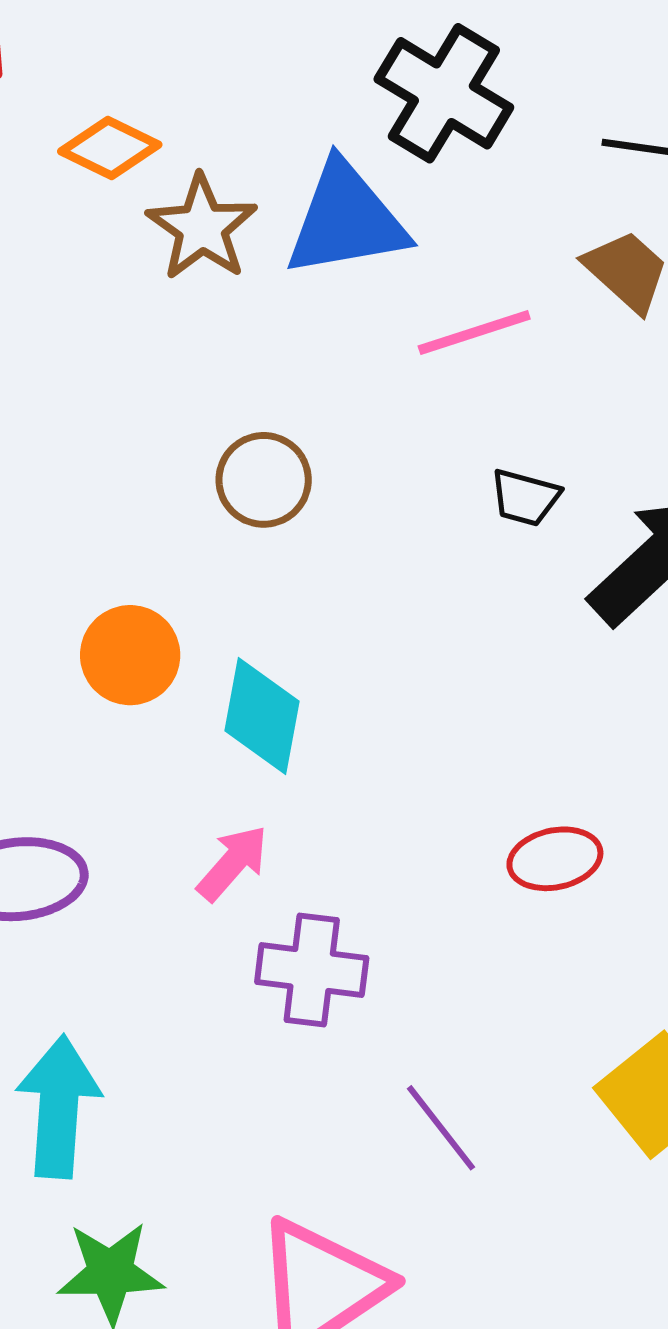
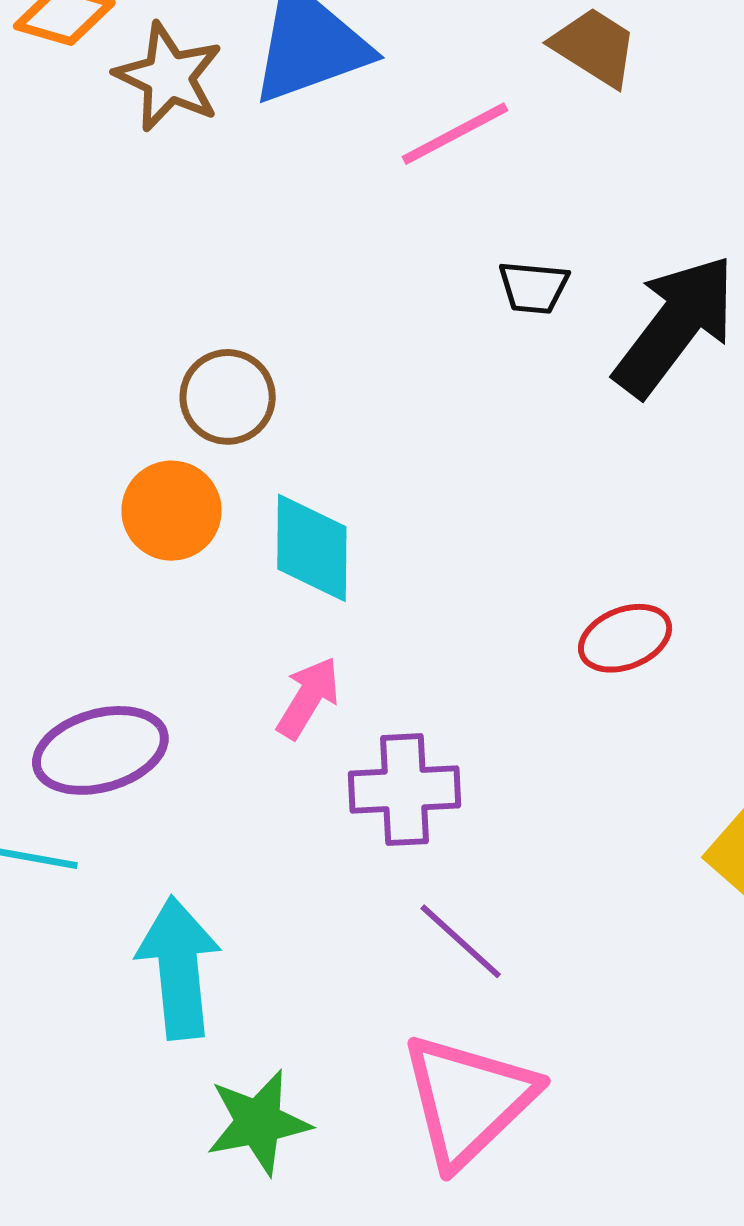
brown circle: (264, 480) -> (228, 397), moved
purple line: (441, 1128) -> (461, 941), moved

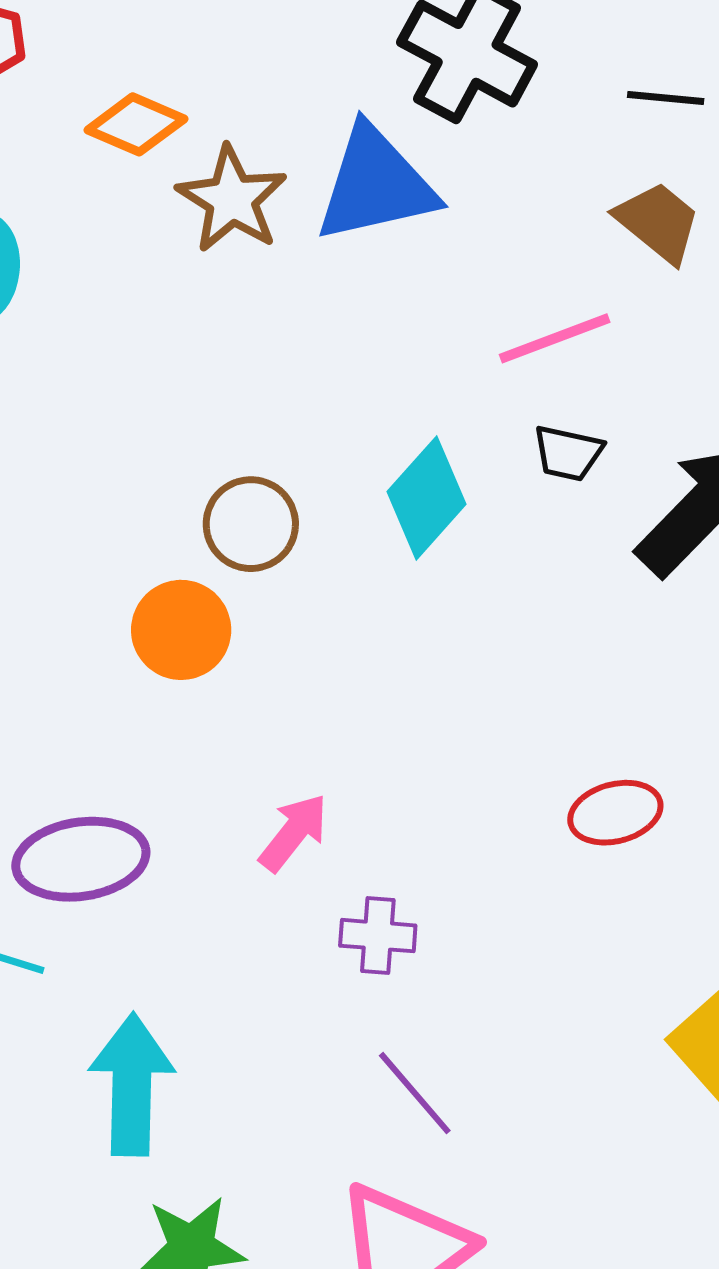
pink line: (455, 134) -> (555, 338), moved
cyan diamond: (312, 548) -> (427, 498), moved, turned 34
purple cross: (405, 790) -> (378, 936), size x0.7

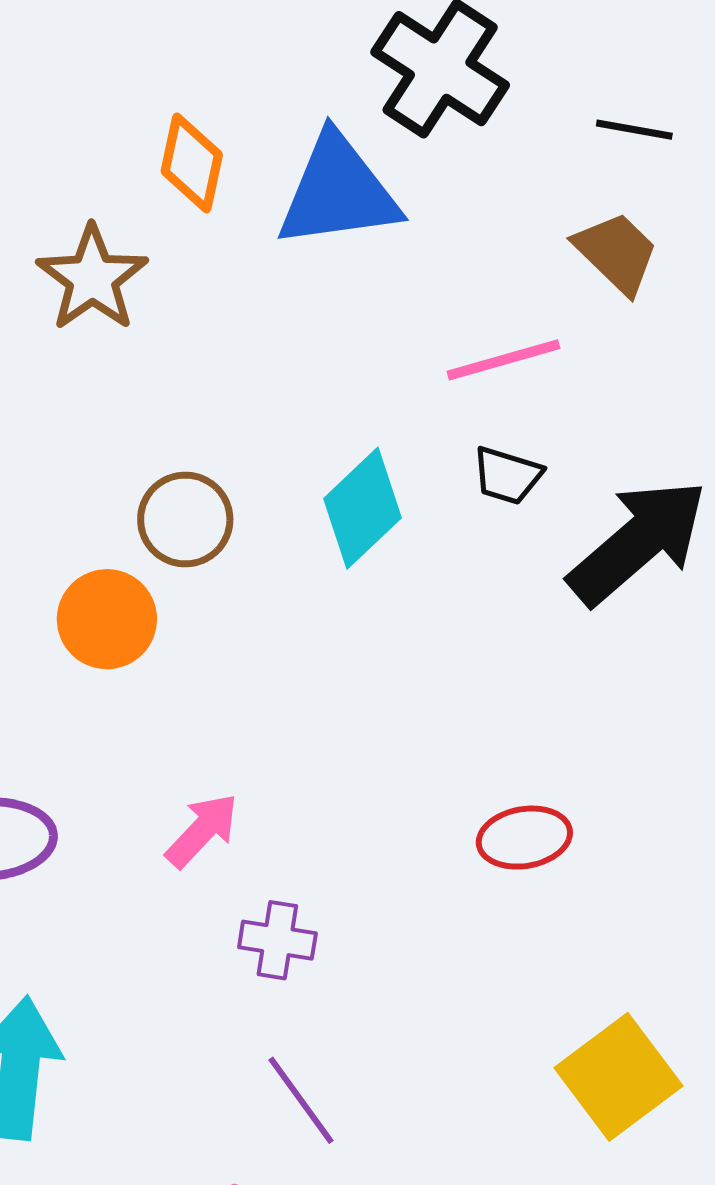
orange diamond: (136, 124) -> (192, 163), moved, turned 74
brown star: (232, 199) -> (92, 278), moved

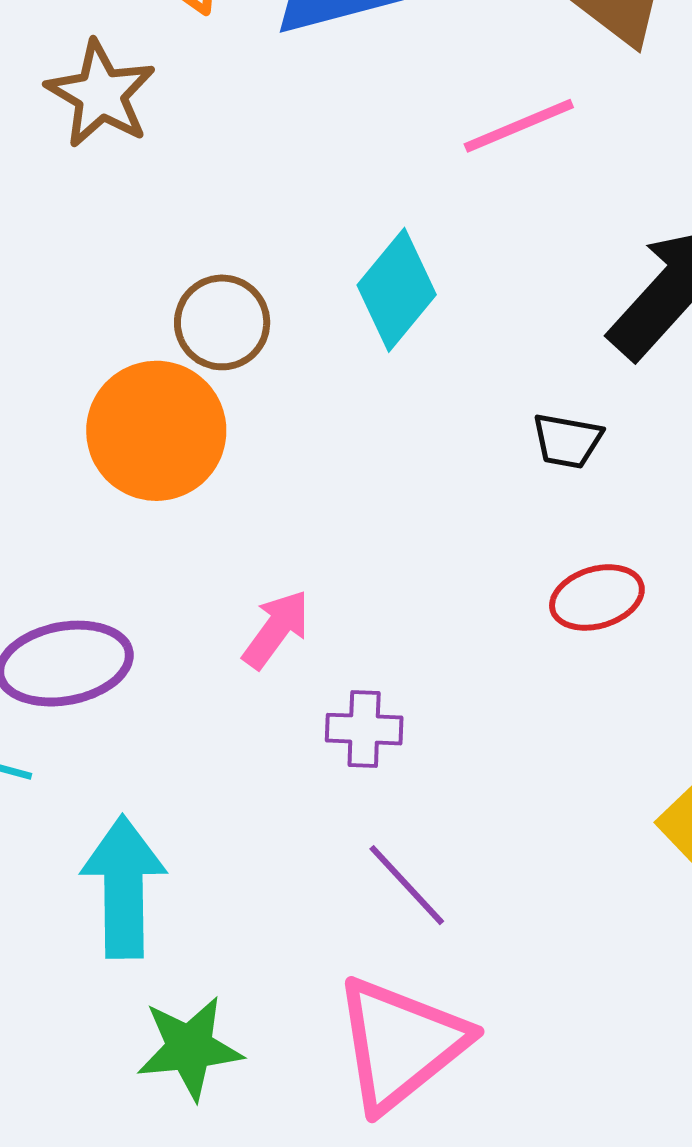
black trapezoid: (507, 475) -> (567, 441), moved
orange circle: (107, 619) -> (156, 431), size x1.4

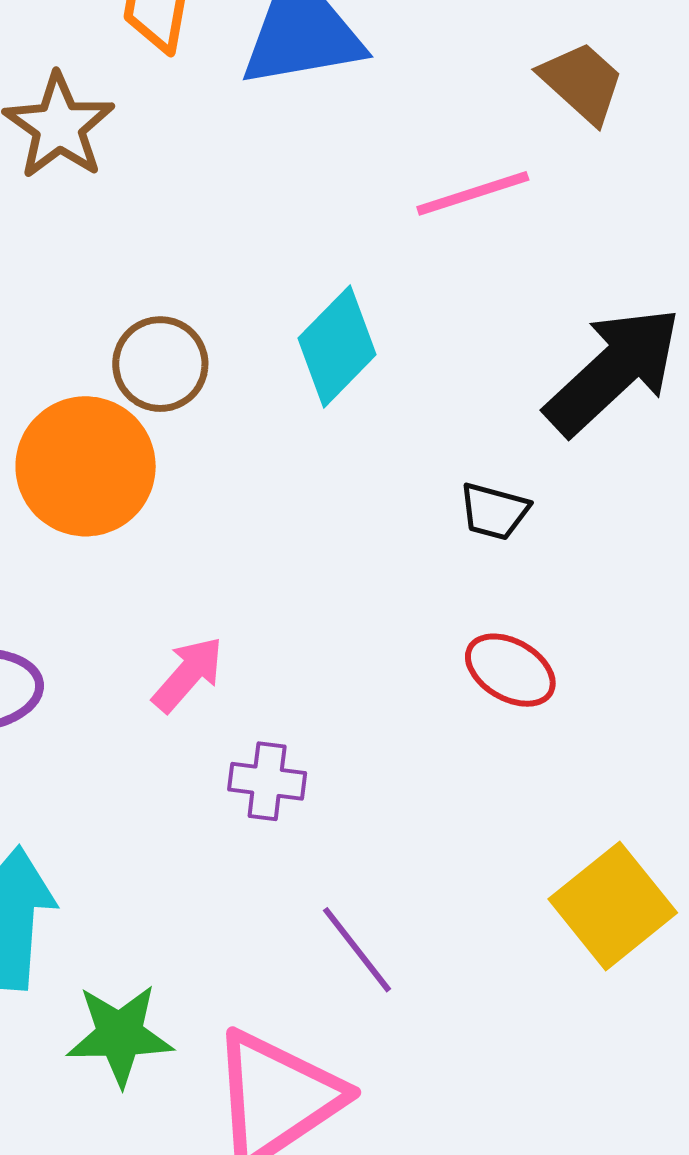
red ellipse: (597, 597) -> (510, 670), turned 42
purple line: (407, 885) -> (357, 950), moved
green star: (189, 1048) -> (120, 1035), moved

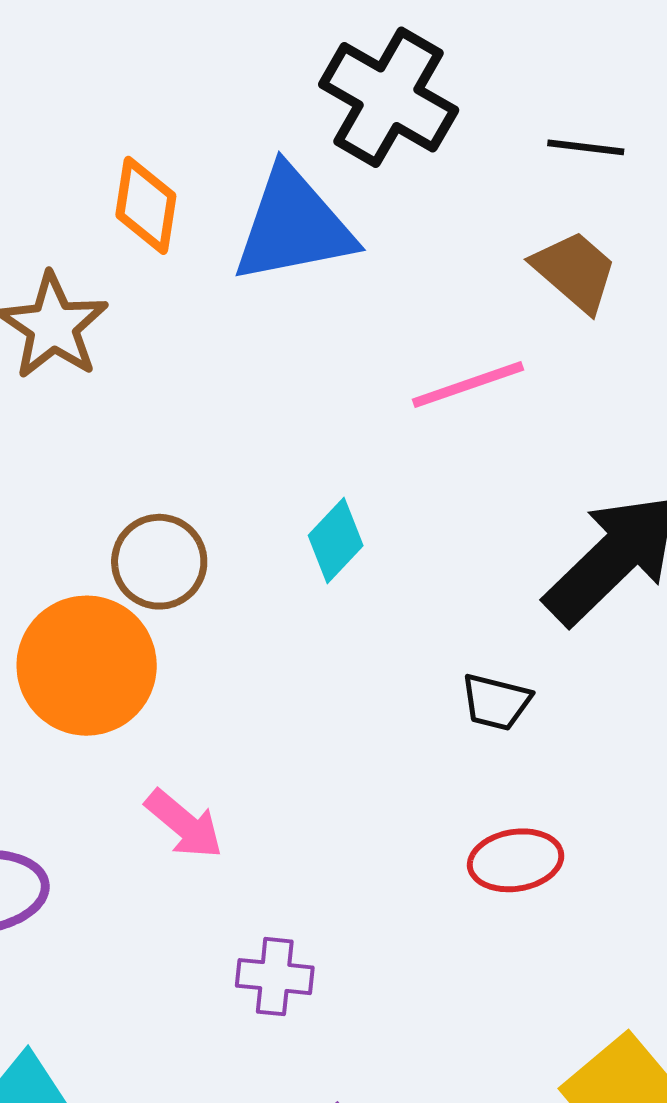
cyan diamond: (337, 346) -> (336, 540), size x0.7
red ellipse: (510, 670) -> (516, 860), turned -38
pink arrow: (188, 674) -> (184, 824), moved, turned 90

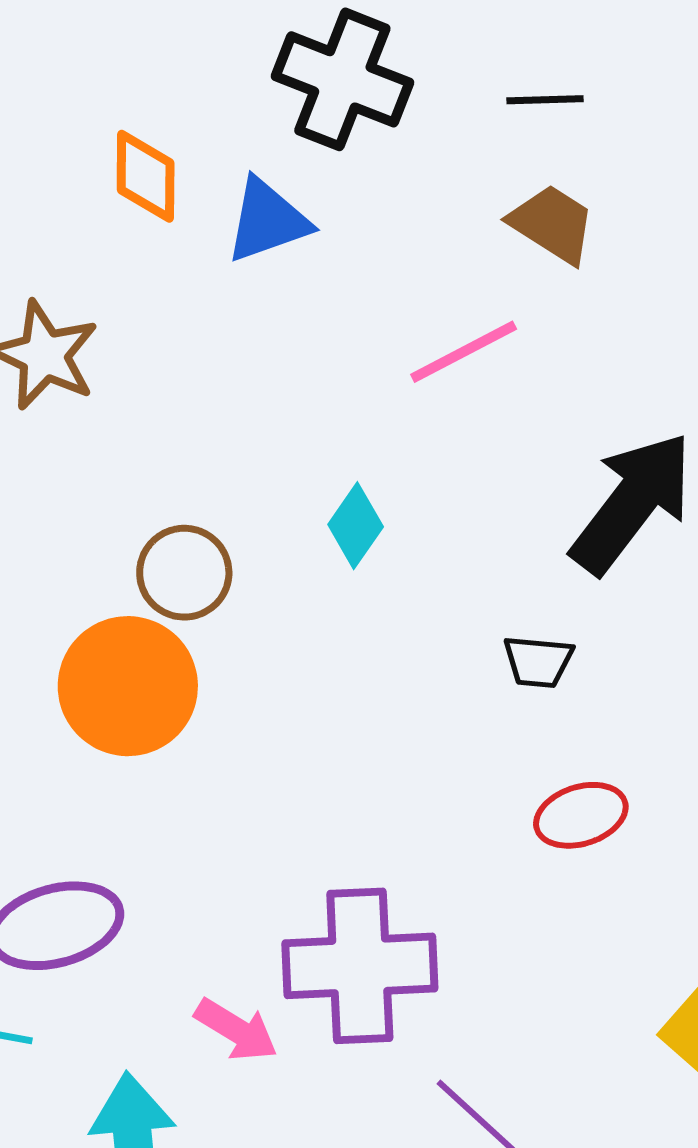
orange diamond: (146, 205) -> (146, 176), moved
blue triangle: (294, 226) -> (267, 221), size x0.7
pink arrow: (184, 824) -> (236, 1030), moved
purple cross: (275, 977) -> (360, 966), size x2.0

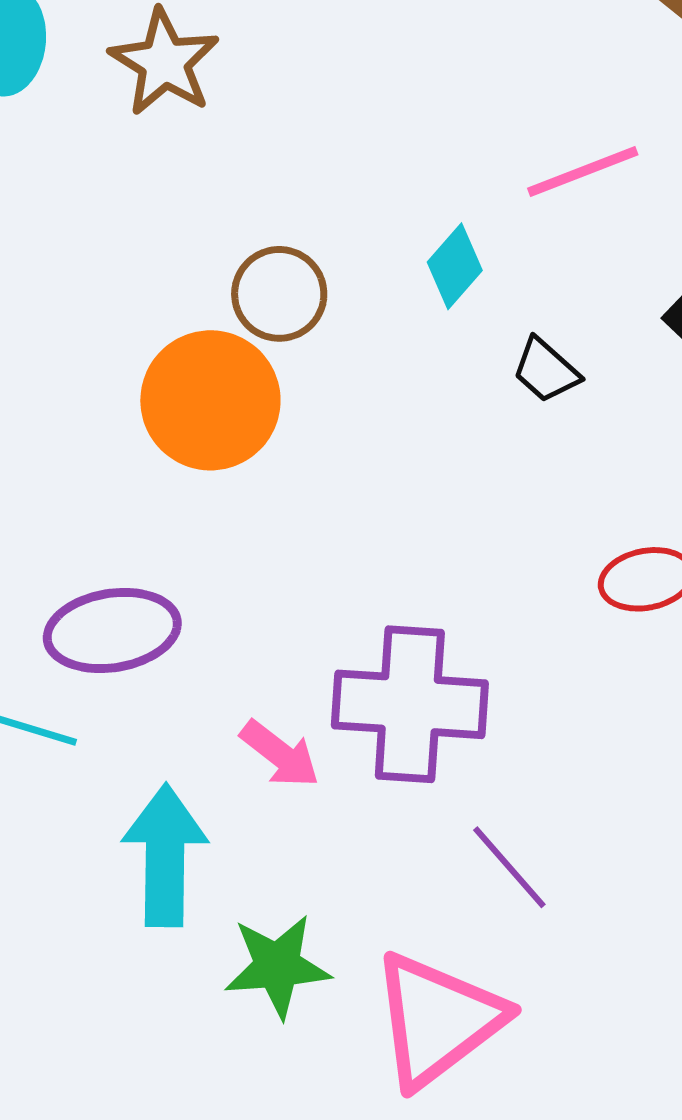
pink line: (464, 352) -> (583, 172), moved
black trapezoid: (538, 662) -> (546, 370), moved, turned 30

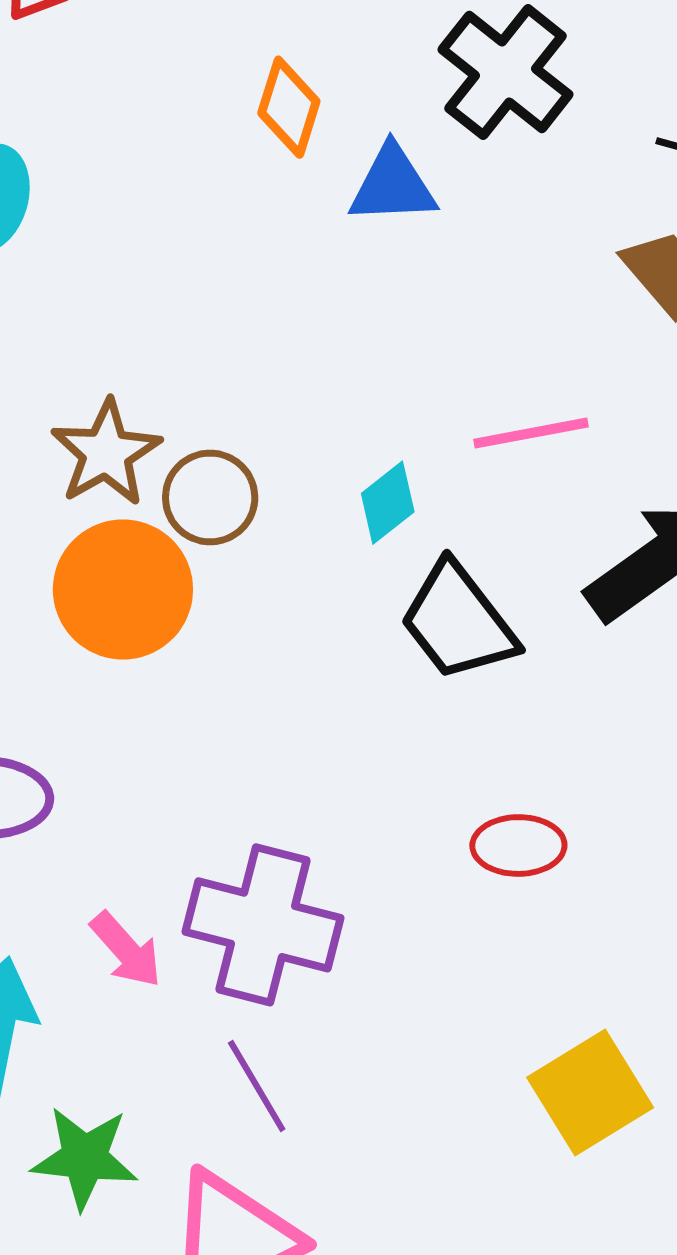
brown star: (164, 62) -> (106, 453), moved
black trapezoid: (546, 370) -> (458, 622), size x1.8
purple line: (509, 867) -> (257, 1086), moved

